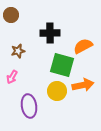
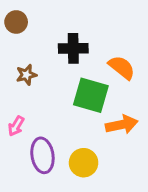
orange semicircle: (83, 46) -> (122, 67), turned 66
pink arrow: (12, 77) -> (16, 126), moved
yellow circle: (57, 91) -> (84, 163), moved

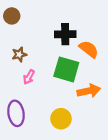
black cross: (73, 48) -> (65, 34), moved
pink arrow: (16, 126) -> (29, 77), moved
purple ellipse: (42, 155) -> (16, 113), moved

